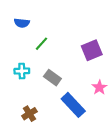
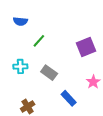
blue rectangle: (73, 105) -> (69, 98), size x0.7

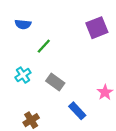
purple square: (86, 47) -> (97, 28), moved
cyan cross: (20, 66) -> (23, 75), turned -32

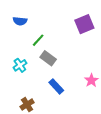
gray rectangle: (55, 82) -> (48, 58), moved
blue rectangle: (77, 111) -> (56, 86), moved

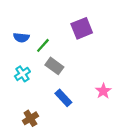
blue semicircle: (20, 21) -> (21, 37), moved
purple square: (84, 24) -> (82, 28), moved

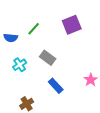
blue semicircle: (21, 37) -> (11, 38), moved
green line: (43, 45) -> (34, 29), moved

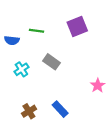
green line: (34, 29) -> (36, 31), turned 56
blue rectangle: (56, 86) -> (60, 109), moved

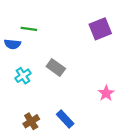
purple square: (77, 26) -> (100, 29), moved
green line: (36, 31) -> (29, 29), moved

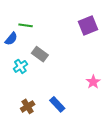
blue semicircle: (12, 44) -> (11, 39), turned -56
gray rectangle: (56, 67) -> (40, 54), moved

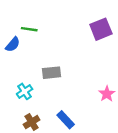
gray rectangle: (40, 54) -> (52, 73), moved, turned -42
cyan cross: (20, 66) -> (25, 91), moved

